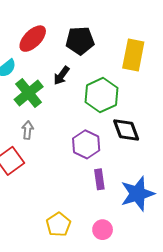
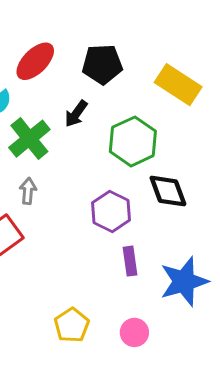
yellow rectangle: (133, 55) -> (178, 85), turned -68

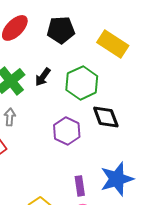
black arrow: (76, 114) -> (43, 77), moved
purple rectangle: (130, 261) -> (80, 186), moved

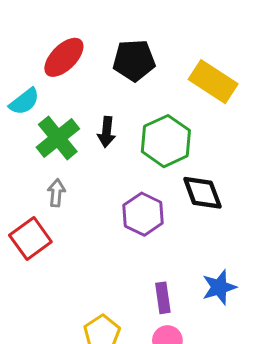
black arrow: (43, 77) -> (107, 132), turned -30
blue star: (117, 179) -> (219, 287), size x0.7

